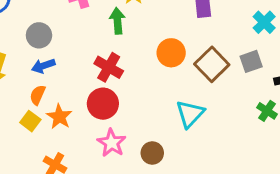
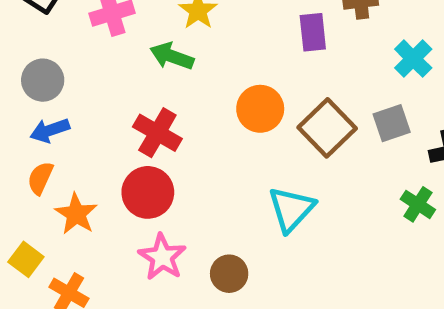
green arrow: (117, 21) -> (172, 56), turned -65
yellow square: (30, 121) -> (26, 259), moved

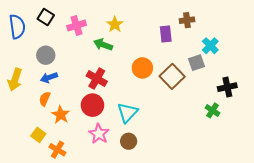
gray square: (392, 123) -> (197, 63), moved
cyan triangle: (291, 209) -> (128, 113), moved

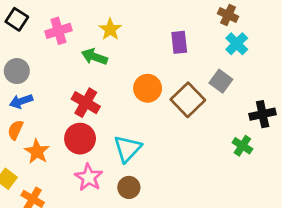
brown cross: (187, 20) -> (228, 15), moved, turned 32
cyan cross: (210, 46) -> (237, 44), moved
gray square: (197, 63) -> (221, 81), turned -35

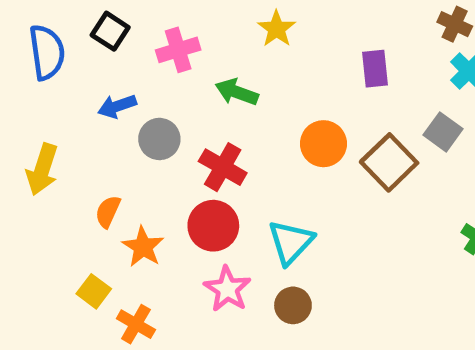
yellow star: (110, 29) -> (277, 29), moved
gray circle: (17, 71) -> (159, 139), moved
blue arrow: (21, 101) -> (117, 106), moved

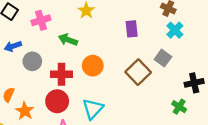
orange circle: (323, 144) -> (93, 66), moved
red cross: (223, 167) -> (61, 74), turned -30

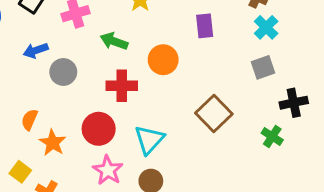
gray square: (163, 58) -> (263, 67), moved, turned 35
orange circle: (93, 66) -> (163, 60), moved
brown square: (138, 72) -> (214, 113), moved
red cross: (61, 74) -> (122, 86), moved

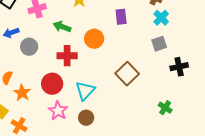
green cross: (272, 136) -> (165, 108), moved

